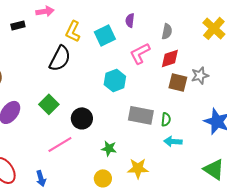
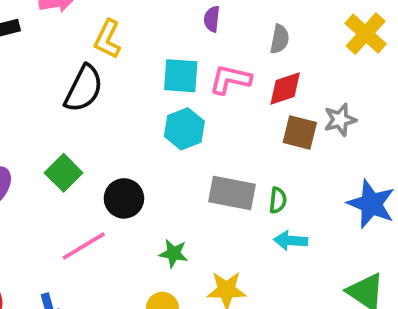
cyan square: (105, 35) -> (181, 76), moved, turned 30
pink L-shape: (140, 53) -> (230, 79), turned 40

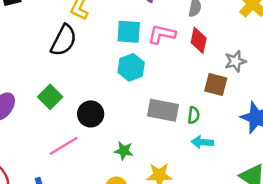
red diamond: (285, 89) -> (199, 40), turned -60
brown square: (300, 133) -> (216, 85), moved

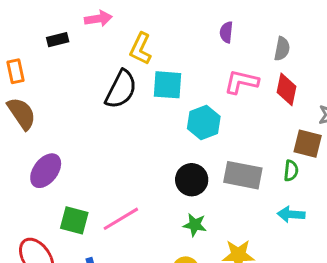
cyan square: (129, 32) -> (168, 85), moved
green square: (50, 97) -> (74, 220), moved, turned -30
black circle: (91, 114) -> (192, 180), moved
green semicircle: (194, 115) -> (291, 171), moved

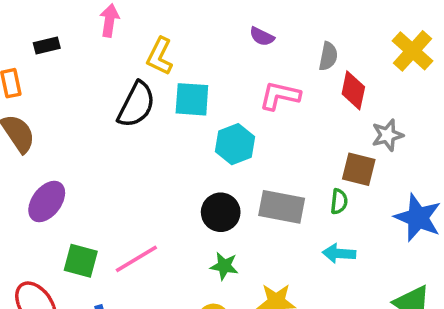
pink arrow: (98, 19) -> (109, 20), turned -72
purple semicircle: (226, 32) -> (262, 37), turned -70
black rectangle: (58, 40) -> (47, 45), moved
red diamond: (287, 89) -> (353, 90), moved

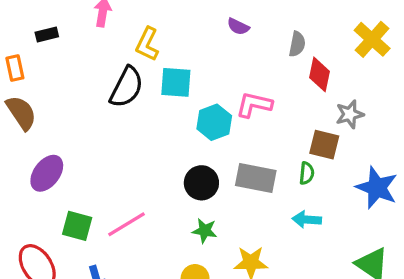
pink L-shape: (280, 96) -> (254, 105), moved

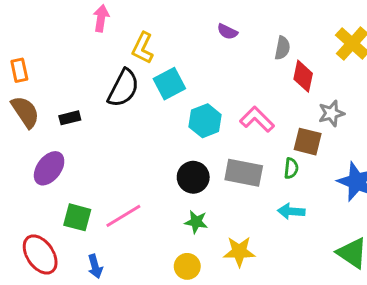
black rectangle: (47, 35) -> (70, 118), moved
cyan square: (176, 82) -> (169, 84), turned -32
pink L-shape: (254, 105) -> (257, 119), moved, turned 32

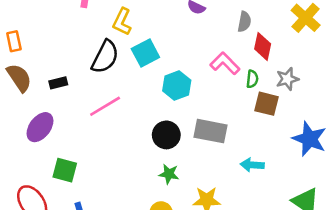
pink L-shape: (257, 119) -> (225, 63), moved
green semicircle: (291, 168) -> (252, 79), moved
pink line: (123, 216) -> (105, 106), moved

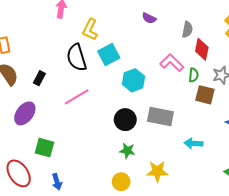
black semicircle: (105, 57) -> (77, 58), turned 136
black rectangle: (58, 83) -> (39, 78), turned -48

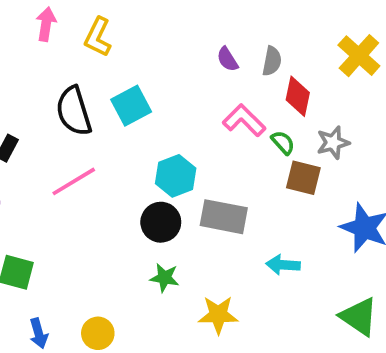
purple semicircle: (149, 18) -> (227, 59), moved, turned 32
yellow L-shape: (90, 30) -> (98, 37), moved
green semicircle: (194, 75) -> (283, 143), turned -48
cyan hexagon: (134, 80) -> (176, 176), moved
yellow circle: (121, 182) -> (98, 333), moved

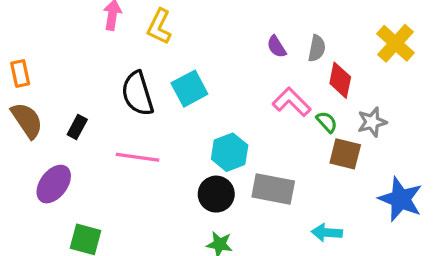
pink line: (74, 181) -> (137, 157), turned 39

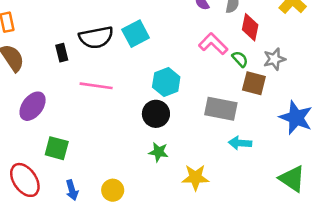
black semicircle: (137, 94) -> (96, 37), turned -84
black rectangle: (77, 127) -> (62, 53), moved, turned -42
gray rectangle: (273, 189) -> (221, 109), moved

